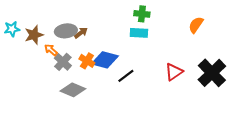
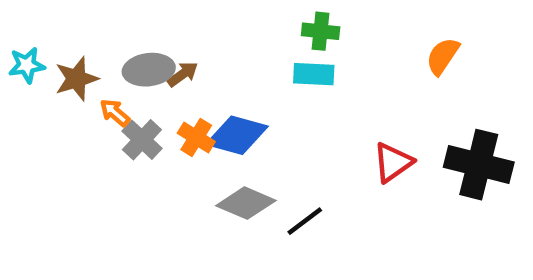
black cross: (212, 73) -> (479, 165), turned -32
black line: (126, 76) -> (305, 221), moved
gray diamond: (73, 90) -> (246, 203), moved

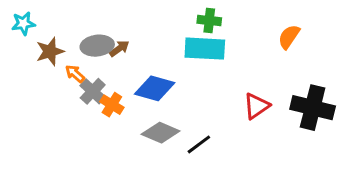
cyan star: (27, 65) -> (23, 23), moved
cyan rectangle: (314, 74) -> (205, 49), size x1.5
orange cross: (196, 137) -> (112, 105), moved

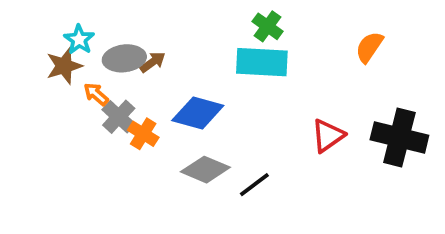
green cross: (209, 21) -> (268, 26), turned 30
cyan star: (23, 23) -> (79, 40), moved, turned -30

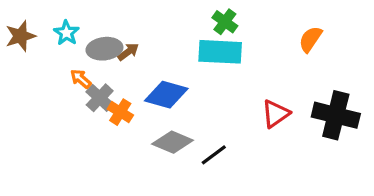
brown star: (64, 66) -> (20, 36), moved

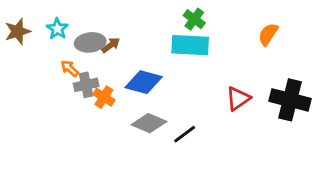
gray cross: (100, 98) -> (86, 85), turned 35

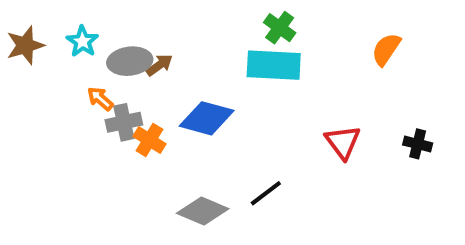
red triangle: (238, 99) -> (343, 142), turned -32
black cross: (290, 100) -> (418, 144), size x0.5
gray diamond: (149, 123) -> (203, 211), moved

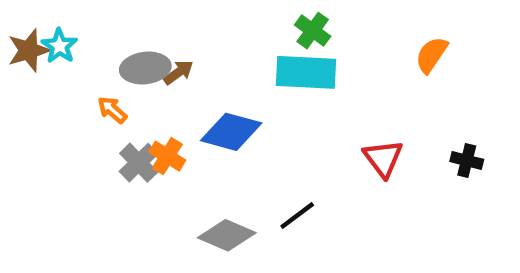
cyan star: (82, 41) -> (59, 46), moved
gray cross: (124, 122) -> (139, 163), moved, turned -32

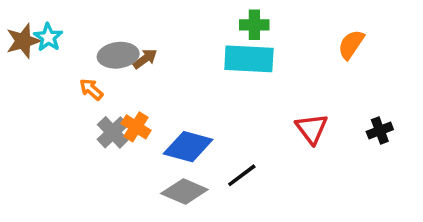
green cross: (313, 31) -> (254, 25), turned -36
blue diamond: (231, 132) -> (188, 147), moved
black cross: (467, 160) -> (380, 131), turned -35

